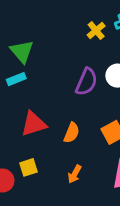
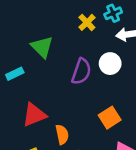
green triangle: (22, 51) -> (42, 47), moved
orange semicircle: (72, 133) -> (62, 135), moved, turned -30

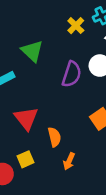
red triangle: (34, 115) -> (26, 118), turned -45

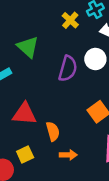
red triangle: (26, 118) -> (24, 114), turned -45
orange arrow: (69, 161) -> (68, 155), turned -112

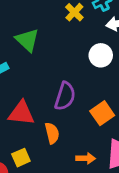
purple semicircle: (68, 69) -> (65, 96), moved
orange arrow: (68, 155) -> (86, 158), moved

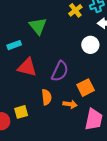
red triangle: (21, 113) -> (27, 67), moved
orange arrow: (86, 158) -> (70, 104), moved

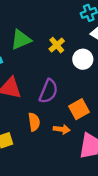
yellow cross: (75, 10) -> (57, 45), moved
green triangle: (38, 26) -> (21, 40), turned 48

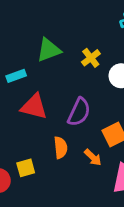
orange arrow: (62, 129) -> (93, 157), turned 35

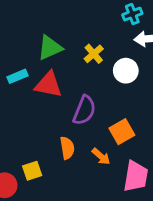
red triangle: (34, 107) -> (48, 85), moved

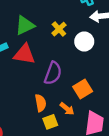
yellow square: (32, 171) -> (50, 122), moved

